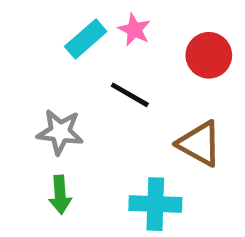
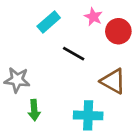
pink star: (134, 30) -> (93, 17), moved
gray star: (60, 132) -> (17, 80), moved

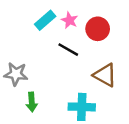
pink star: (93, 17) -> (70, 20), moved
red circle: (118, 31) -> (98, 29), moved

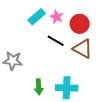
brown triangle: (105, 75) -> (83, 49), moved
green arrow: (32, 102) -> (39, 87), moved

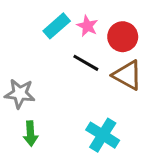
green arrow: (39, 87) -> (31, 134), moved
cyan cross: (67, 88) -> (103, 135), turned 30

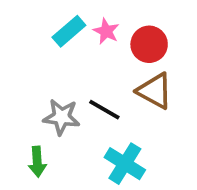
black line: (86, 63) -> (104, 110), moved
gray star: (20, 94) -> (61, 117), moved

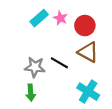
green arrow: (37, 162) -> (31, 93), moved
cyan cross: (125, 164) -> (88, 92), moved

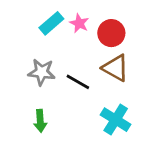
gray star: (35, 67) -> (42, 72), moved

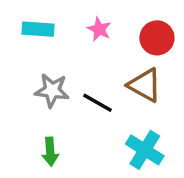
cyan rectangle: (51, 23) -> (38, 29), moved, turned 45
red circle: (111, 33) -> (157, 38), moved

